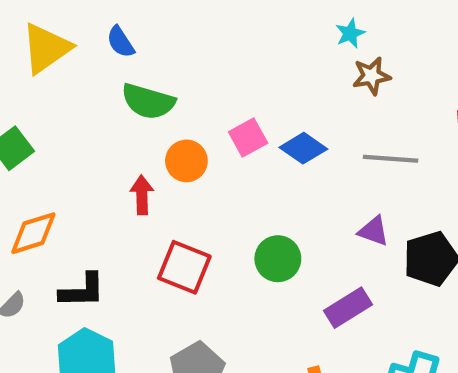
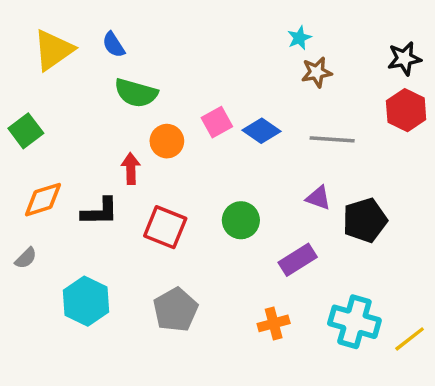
black L-shape: (82, 291) -> (100, 212), moved

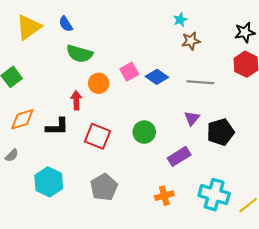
purple triangle: (318, 198) -> (192, 118), turned 49

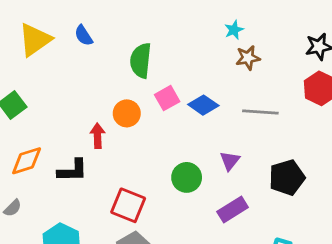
green semicircle: (80, 54) -> (141, 61), moved, turned 80
purple triangle: (192, 118) -> (230, 161), moved
red square: (98, 136) -> (128, 205), moved

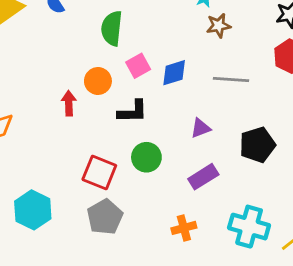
blue diamond: (203, 105) -> (174, 73), turned -52
purple triangle: (230, 161) -> (201, 128), turned 30
black L-shape: (72, 170) -> (133, 111), moved
green circle: (187, 177) -> (146, 157), moved

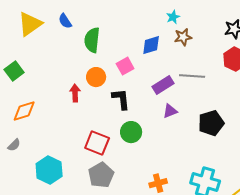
green semicircle: (112, 28) -> (92, 40), moved
blue diamond: (174, 73) -> (151, 45), moved
black L-shape: (133, 111) -> (121, 99), turned -95
purple rectangle: (203, 177) -> (163, 85), moved

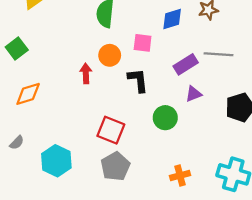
pink square: (125, 66) -> (143, 43), turned 36
green circle: (131, 132) -> (165, 118), moved
gray semicircle: (14, 145) -> (17, 143), moved

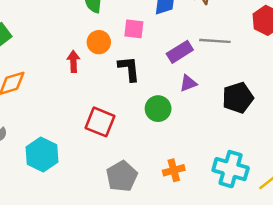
gray pentagon: (115, 166) -> (122, 176), moved

